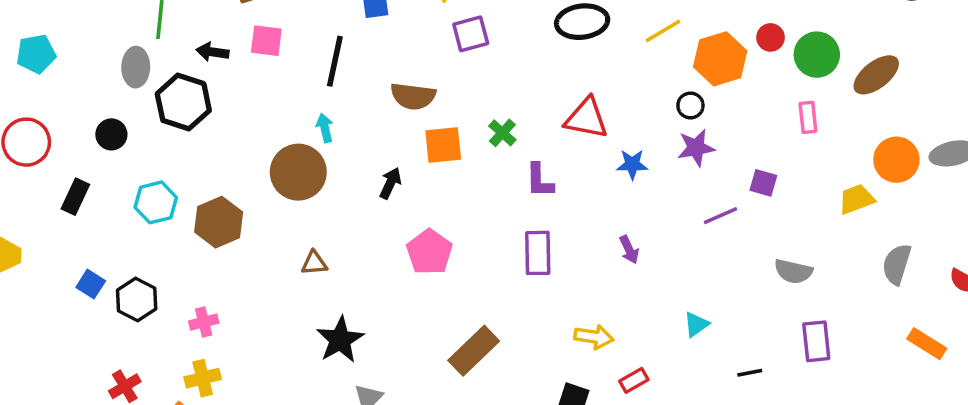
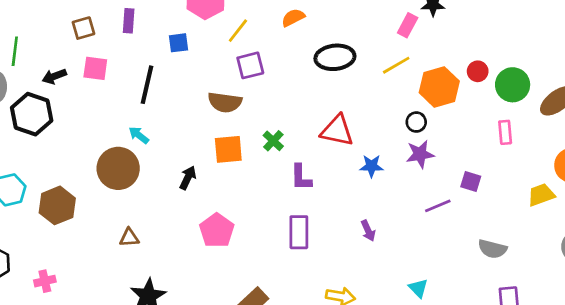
black arrow: (212, 52) -> (54, 76), turned -30
brown semicircle: (413, 96) -> (225, 102), moved
cyan arrow: (325, 128) -> (139, 135), turned -40
cyan triangle: (696, 324) -> (418, 288), turned -40

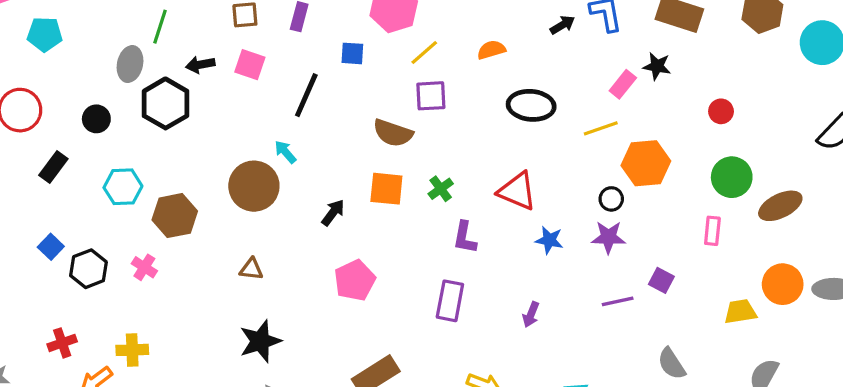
red circle: (478, 71) -> (721, 111), moved
purple arrow: (368, 231) -> (531, 315), turned 35
gray semicircle: (492, 249) -> (672, 364), turned 32
pink cross: (45, 281) -> (144, 267), moved, turned 35

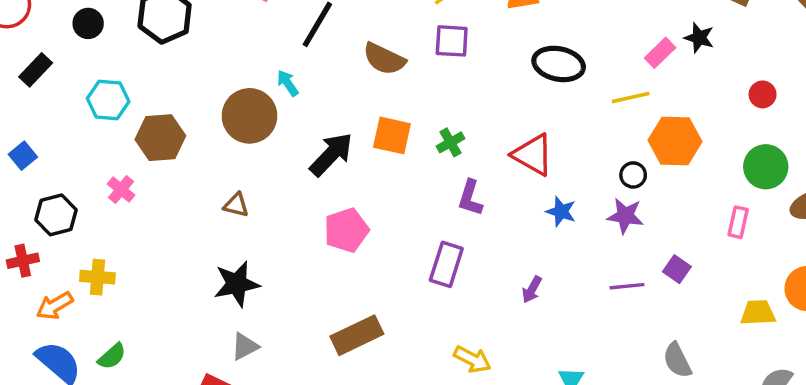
brown semicircle: (393, 133) -> (384, 59), moved
black arrow: (333, 213) -> (331, 154), size x1.6
black hexagon: (88, 269) -> (56, 215), moved

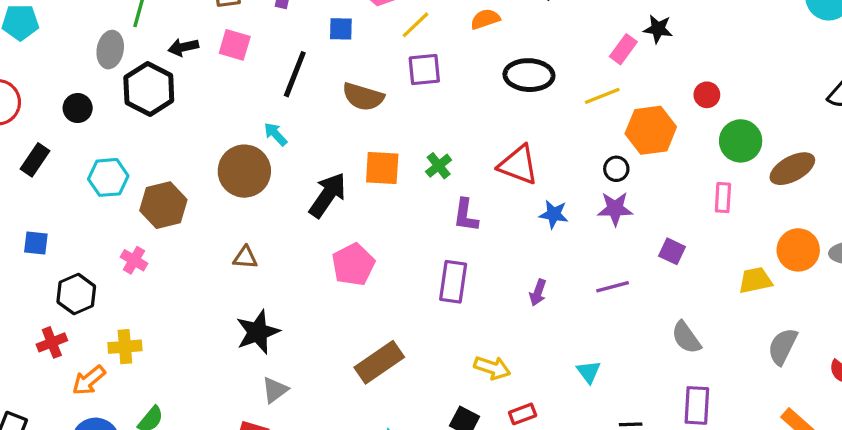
red circle: (763, 94) -> (707, 95), moved
blue square: (23, 156) -> (36, 243), turned -35
purple line: (627, 286) -> (613, 287), moved

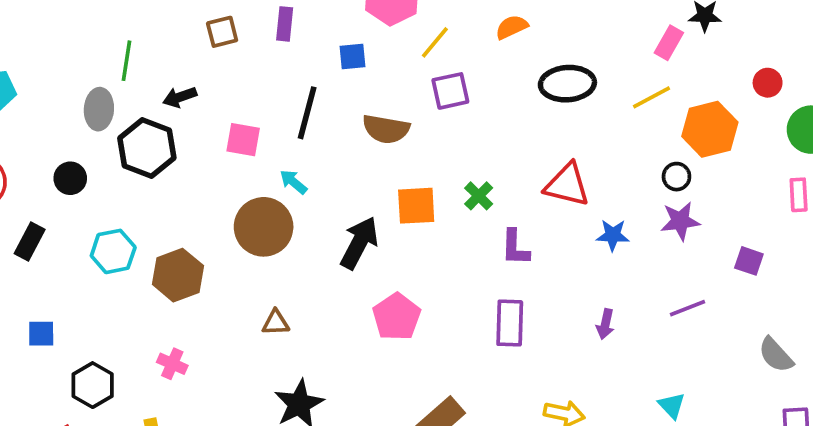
pink square: (235, 45) -> (243, 140), moved
pink cross: (134, 260) -> (172, 364), moved

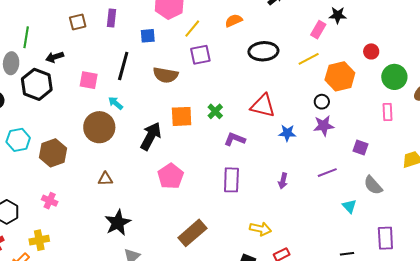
purple L-shape: (515, 247) -> (235, 139), turned 110
gray semicircle: (776, 355) -> (373, 185), moved
cyan triangle: (672, 406) -> (349, 206), moved

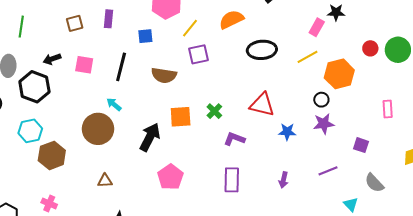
orange semicircle: (234, 21) -> (231, 19), size x1.4
green line: (26, 37) -> (21, 27), moved
green circle: (394, 77) -> (398, 50), moved
pink square: (89, 80) -> (84, 65), moved
cyan hexagon: (18, 140) -> (30, 131), moved

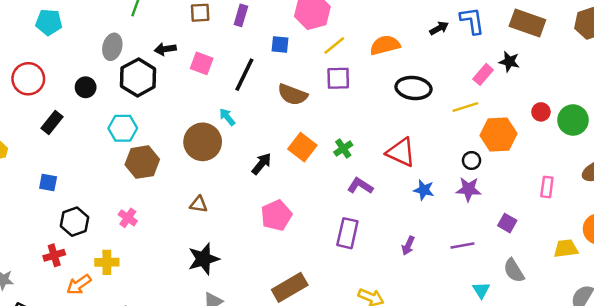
orange square: (181, 117) -> (302, 147), turned 30
black arrow: (150, 137) -> (261, 164), size x0.7

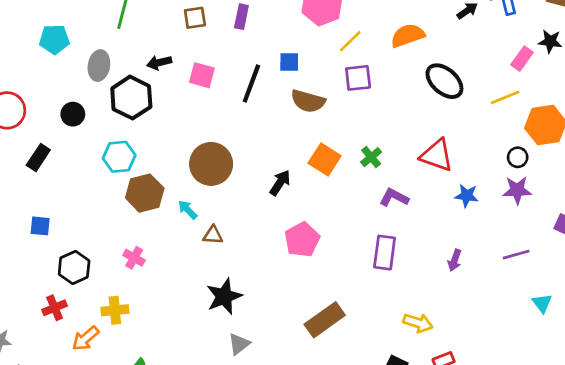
cyan pentagon: (49, 22) -> (54, 39), moved
blue square: (280, 44) -> (289, 62), moved
black ellipse: (413, 88) -> (444, 81), turned 40
cyan arrow: (227, 117) -> (188, 210), moved

